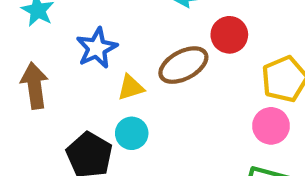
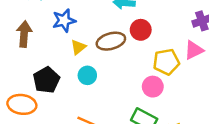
yellow triangle: (131, 87) -> (78, 47), turned -35
cyan circle: (132, 133) -> (87, 75), moved

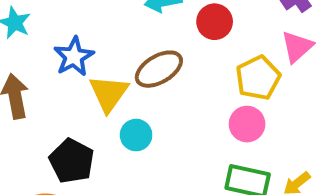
red circle: (141, 30) -> (215, 22), moved
yellow triangle: (78, 47) -> (109, 93), size x1.5

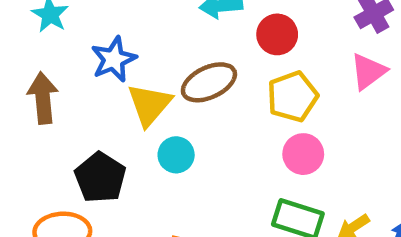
yellow pentagon: (258, 78) -> (293, 97), moved

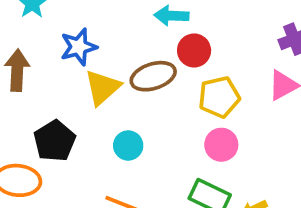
red circle: (277, 34) -> (194, 50), moved
cyan circle: (176, 155) -> (128, 146), moved

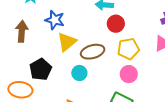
blue star: (79, 47) -> (55, 20), turned 30
brown ellipse: (153, 76) -> (93, 52), moved

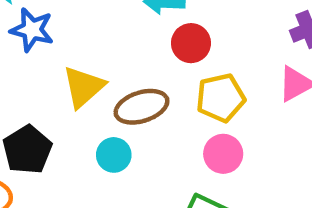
blue star: (55, 20) -> (32, 30), moved

